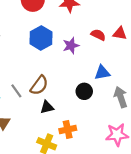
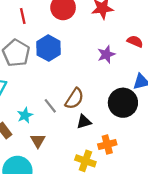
blue hexagon: (41, 38) -> (48, 48), moved
black circle: (84, 91) -> (123, 103), size x1.6

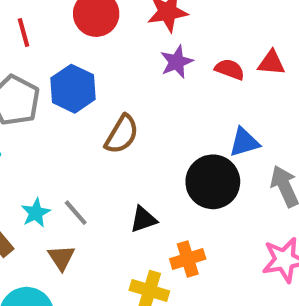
purple star: (106, 54) -> (177, 62), moved
brown semicircle: (74, 99) -> (122, 134), moved
gray line: (50, 106) -> (76, 213), moved

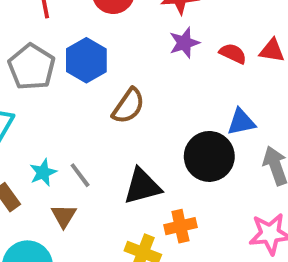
black triangle: (143, 219) -> (142, 186), size x1.5

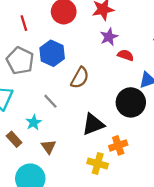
red semicircle: (233, 54) -> (126, 55), moved
gray line: (80, 175) -> (50, 101), moved

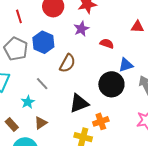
purple star: (109, 37) -> (81, 29), moved
brown rectangle: (14, 139) -> (12, 125), moved
brown triangle: (48, 147) -> (41, 123), turned 32

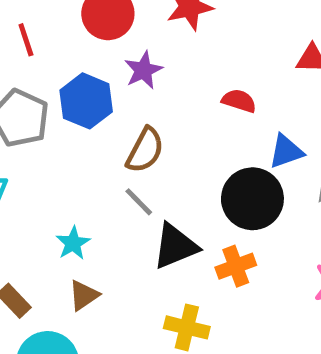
purple star: (81, 29) -> (143, 70), moved
gray line: (42, 84) -> (139, 202), moved
cyan star: (28, 102) -> (73, 243), moved
orange cross: (101, 121) -> (236, 266), moved

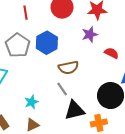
purple star: (143, 70) -> (90, 34), moved
brown semicircle: (145, 150) -> (68, 68), turned 42

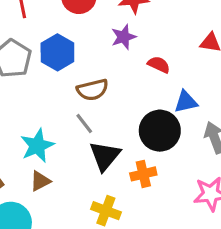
cyan star: (31, 102) -> (37, 146), size x1.5
black triangle: (75, 110) -> (105, 156), turned -35

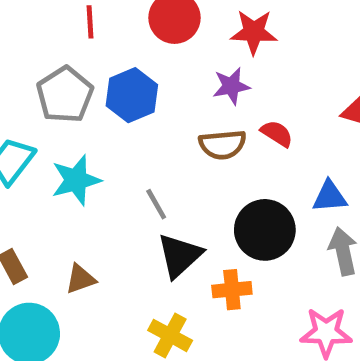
brown semicircle: (93, 90) -> (223, 145), moved
blue triangle: (186, 102) -> (330, 197), moved
cyan star: (37, 146) -> (76, 180), moved

